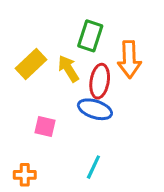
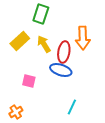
green rectangle: (90, 36) -> (41, 14), moved
cyan line: (93, 167) -> (72, 107), moved
orange cross: (25, 175) -> (16, 112), turned -32

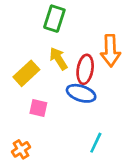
yellow rectangle: (20, 41) -> (26, 73), moved

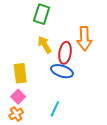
yellow rectangle: (26, 73) -> (20, 73), moved, turned -54
pink square: (38, 108) -> (18, 97), moved, turned 32
cyan line: (96, 143) -> (55, 109), moved

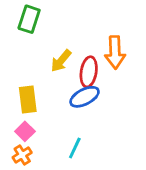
green rectangle: (42, 14) -> (29, 19), moved
yellow arrow: (45, 45) -> (61, 61), turned -108
blue ellipse: (62, 71) -> (85, 97), turned -45

